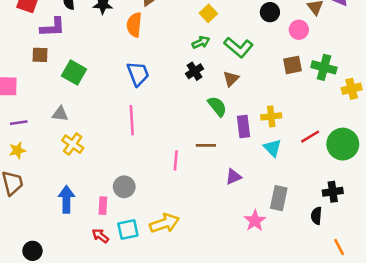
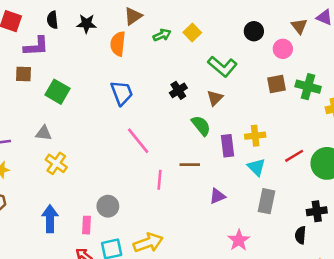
green arrow: (201, 42) -> (162, 35), moved
pink line: (132, 120) -> (138, 141), moved, turned -36
gray rectangle: (279, 198) -> (266, 201), moved

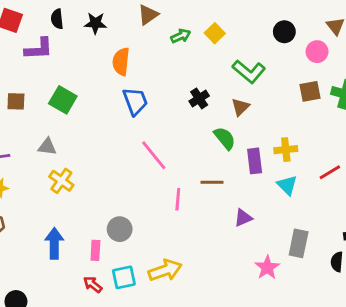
orange semicircle: (118, 44) -> (121, 62), moved
brown square: (24, 74) -> (16, 101), moved
gray rectangle: (266, 201) -> (299, 243), moved

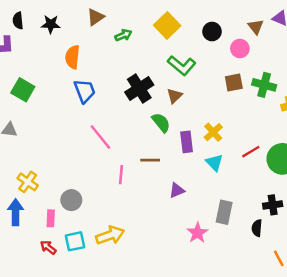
yellow square: (215, 33) -> (167, 25), moved, size x1.5
black cross: (199, 98) -> (139, 89), size x1.6
yellow cross: (286, 150) -> (213, 132), turned -36
yellow cross: (61, 181) -> (28, 182), moved

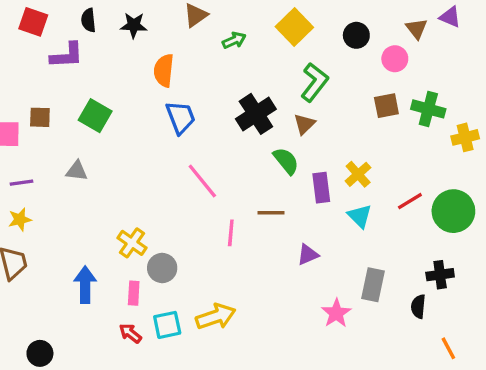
green L-shape: (182, 65) -> (314, 82), turned -92
yellow cross: (28, 182) -> (132, 243), moved

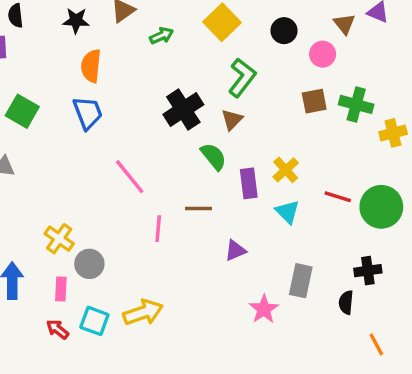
black star: (134, 25) -> (76, 21), moved
blue trapezoid: (181, 117) -> (88, 113), moved
red line: (410, 201) -> (338, 197), turned 48
cyan square: (167, 325) -> (94, 321), turned 32

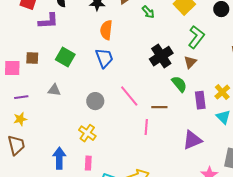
green arrow: (162, 36) -> (148, 12), turned 72
brown line: (198, 208) -> (159, 107), moved
purple triangle: (235, 250) -> (192, 140), size x1.5
gray circle: (89, 264) -> (95, 101), moved

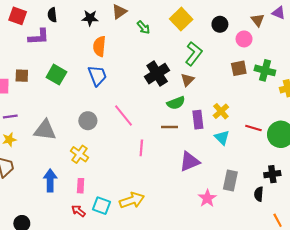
green semicircle: (179, 84) -> (176, 103), turned 108
gray triangle: (54, 90) -> (45, 130), moved, size x1.6
brown line: (159, 107) -> (170, 127), moved

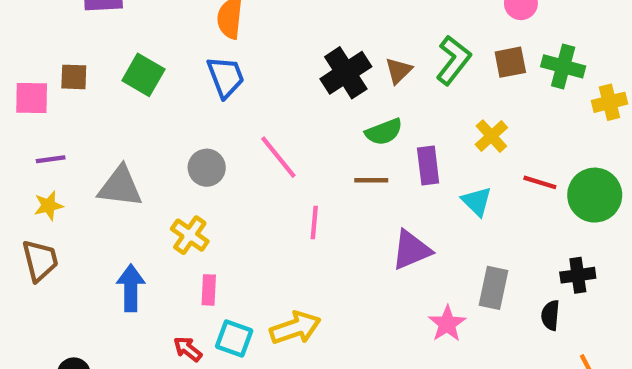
green L-shape: (194, 54) -> (453, 60), moved
brown triangle: (187, 80) -> (399, 71), moved
yellow cross: (221, 111) -> (491, 136), moved
pink rectangle: (81, 186) -> (209, 290), moved

